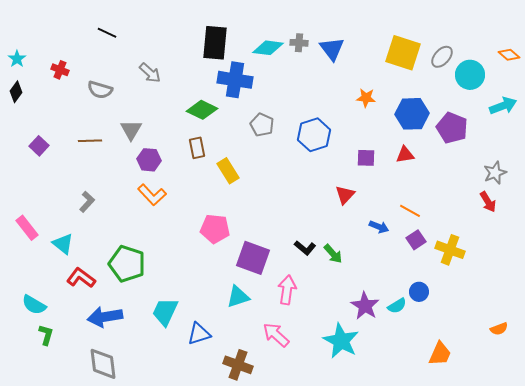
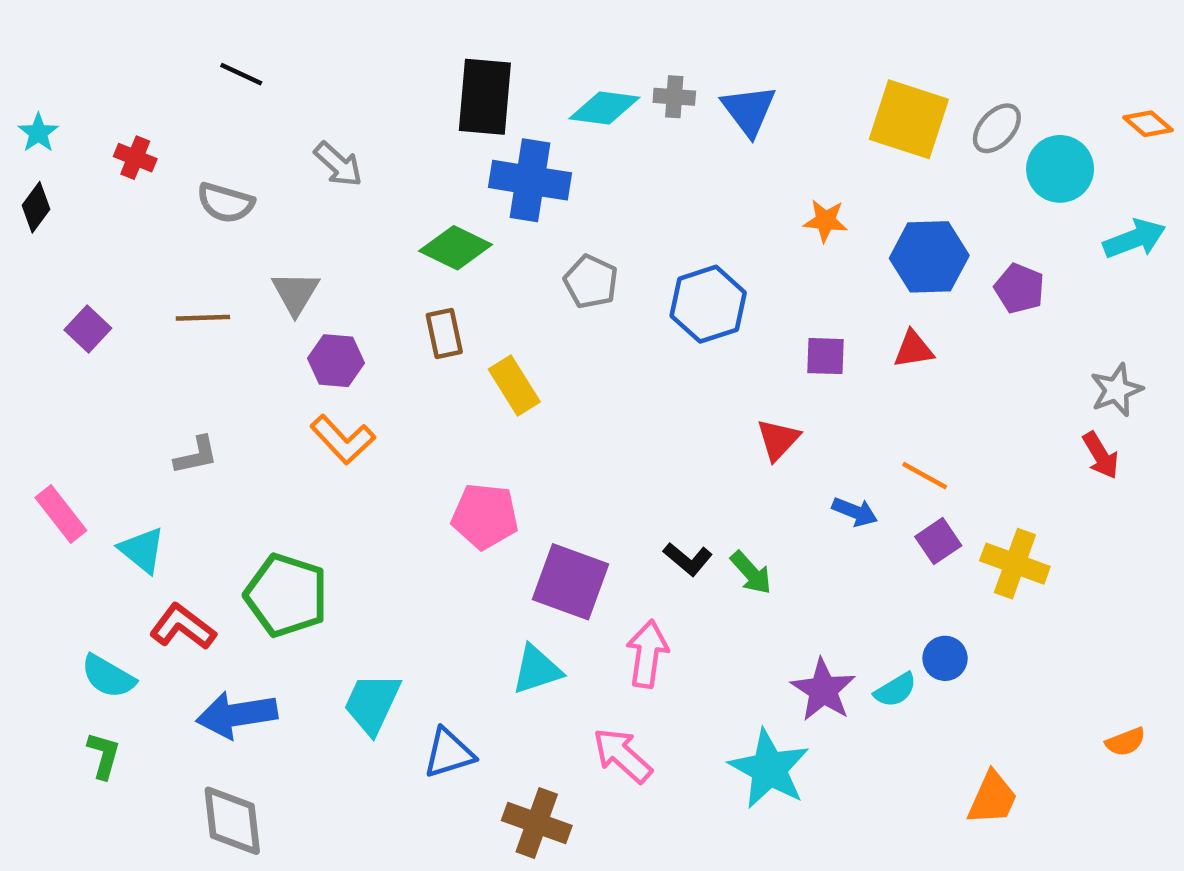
purple pentagon: (452, 128) -> (1019, 288), size x0.7
gray L-shape: (87, 202) -> (196, 455), turned 35
cyan semicircle: (34, 305) -> (108, 676), moved

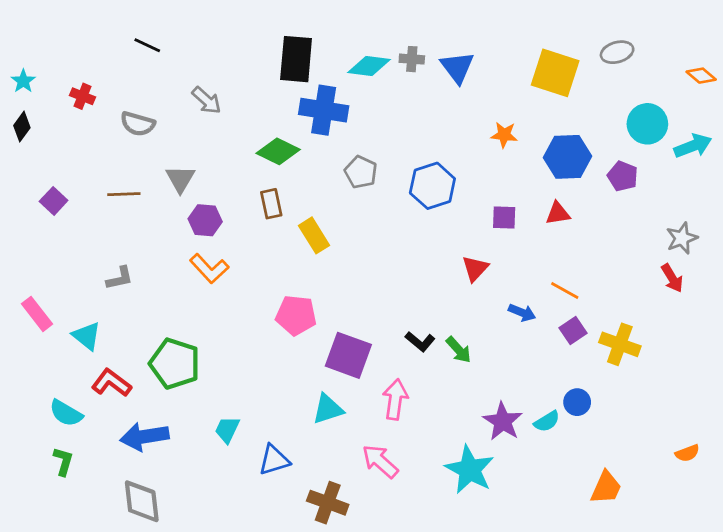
gray ellipse: (997, 128) -> (617, 52), moved, turned 32
cyan circle: (1060, 169) -> (647, 124), moved
cyan trapezoid: (372, 703) -> (227, 430), size x0.7

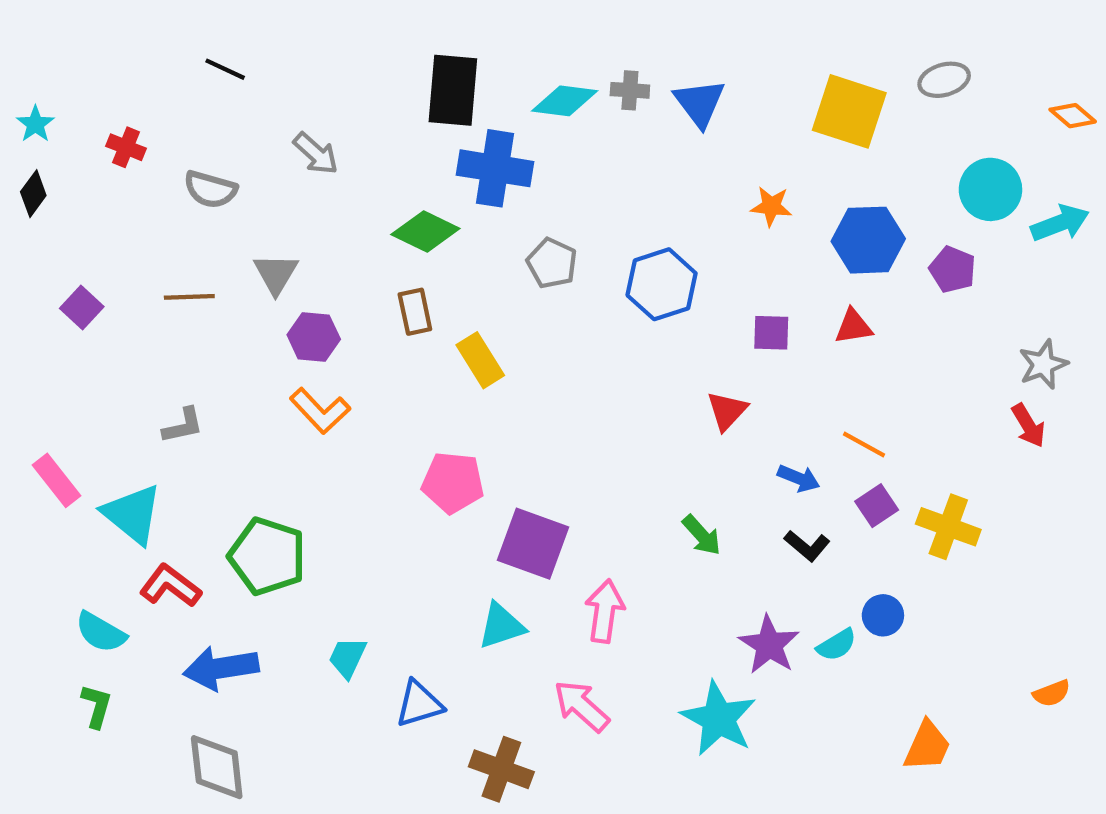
cyan triangle: (87, 336) -> (132, 514), size x1.4
black L-shape: (420, 342) -> (807, 546), moved

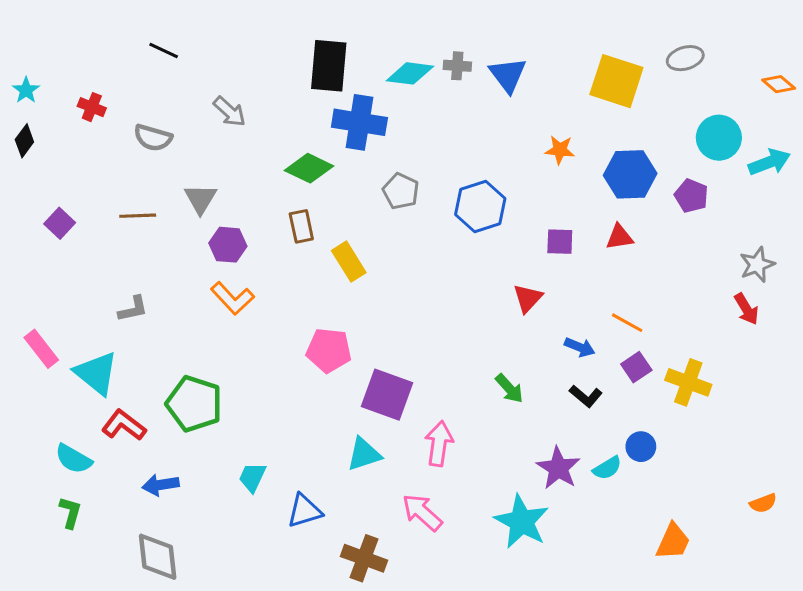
blue arrow: (221, 668) -> (161, 485), size x0.7

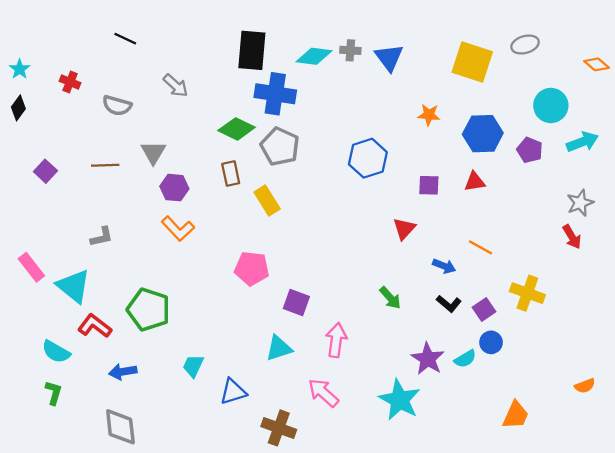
cyan arrow: (769, 162) -> (582, 142), moved
gray pentagon: (401, 191) -> (280, 147), moved, size x1.4
purple square: (636, 367) -> (484, 310), moved
purple square: (387, 395) -> (296, 302), size x0.7

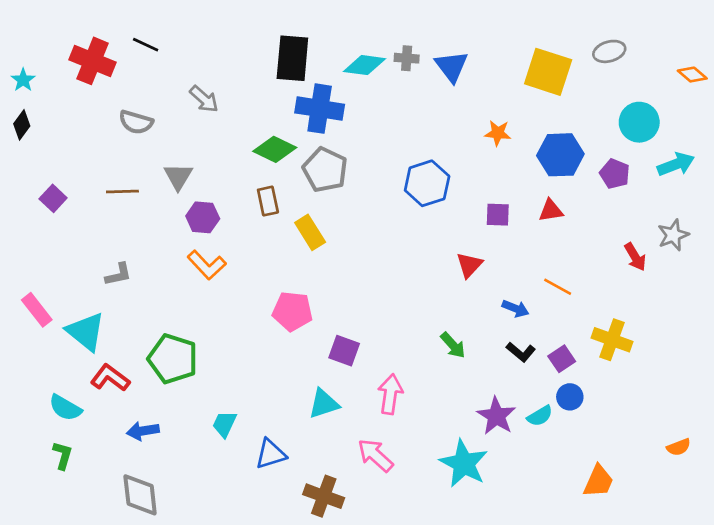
red cross: (70, 82) -> (92, 61), moved, size x1.8
red arrow: (572, 237) -> (635, 257), moved

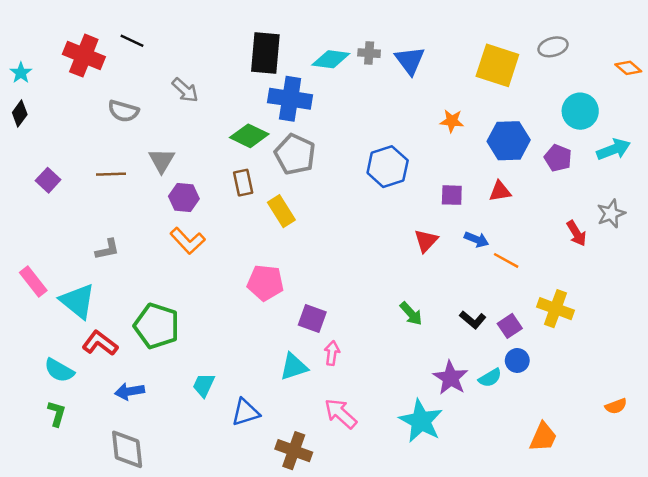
blue arrow: (515, 308) -> (476, 239), moved
pink arrow: (390, 394) -> (332, 353), moved, size x0.7

